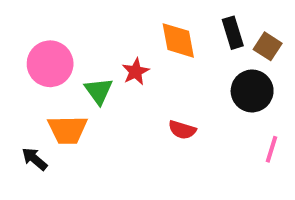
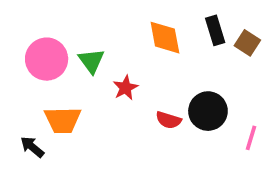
red star: (136, 72) -> (125, 88), moved
green triangle: (99, 91) -> (91, 61), moved
black circle: (252, 91) -> (208, 111), moved

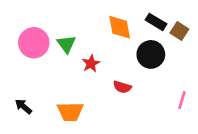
black rectangle: (215, 30) -> (156, 22), turned -42
black circle: (208, 111) -> (151, 54), moved
orange trapezoid: (63, 120) -> (70, 112), moved

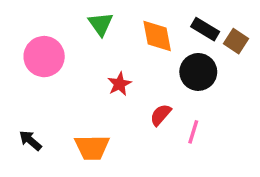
green triangle: (66, 44) -> (101, 24), moved
red semicircle: (122, 87) -> (161, 115), turned 114
pink line: (182, 100) -> (193, 132), moved

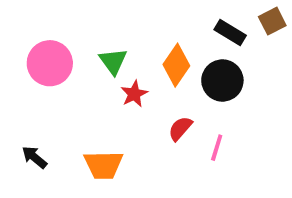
green triangle: (101, 24) -> (113, 61), moved
orange diamond: (157, 36) -> (176, 65), moved, turned 45
brown square: (236, 41) -> (272, 21), moved, turned 30

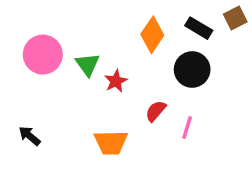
green triangle: (113, 61) -> (88, 65), moved
orange diamond: (176, 65) -> (152, 35), moved
orange trapezoid: (104, 165) -> (111, 142), moved

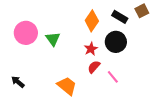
red star: (116, 81) -> (91, 49), moved
pink line: (187, 128) -> (113, 77), turned -56
orange trapezoid: (111, 142) -> (67, 86), turned -140

